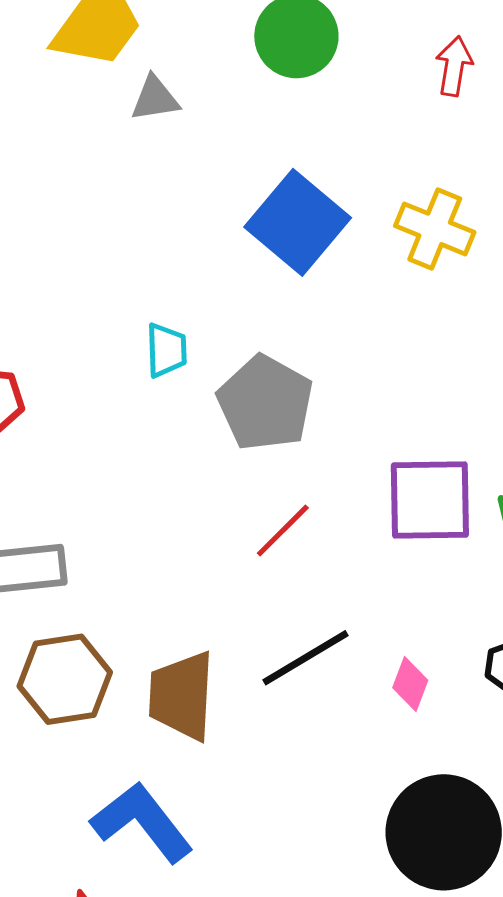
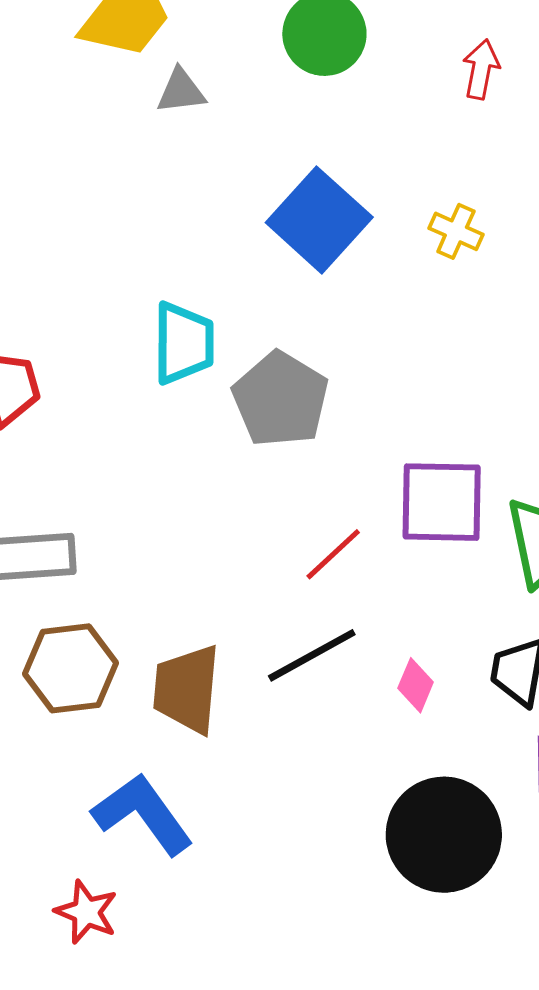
yellow cross: (435, 229) -> (456, 231), size x0.7
cyan trapezoid: (166, 350) -> (183, 343), size x1.5
red line: (283, 531) -> (333, 554), moved

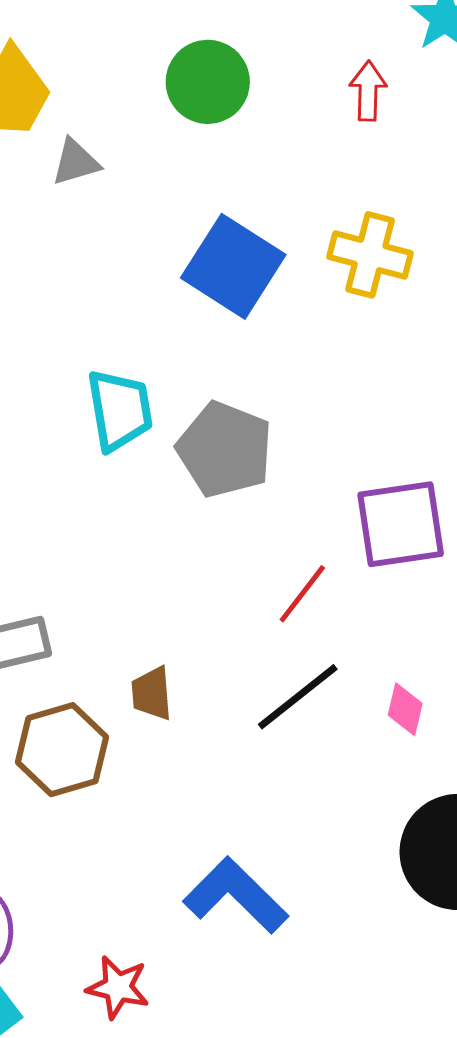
yellow cross: (456, 231) -> (370, 255), size x1.5
brown trapezoid: (187, 689) -> (152, 693), moved, size x0.6
blue L-shape: (143, 814) -> (236, 895), moved

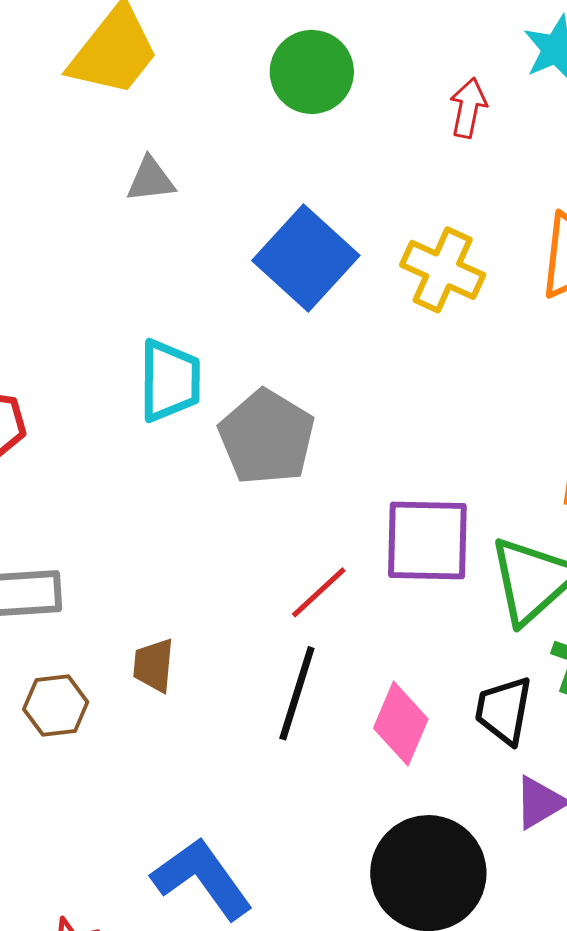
gray triangle: (76, 162) -> (151, 180), moved
black line: (298, 697) -> (297, 693), turned -44
pink diamond: (405, 709) -> (401, 724), size x1.5
brown hexagon: (62, 750) -> (56, 706), size x0.7

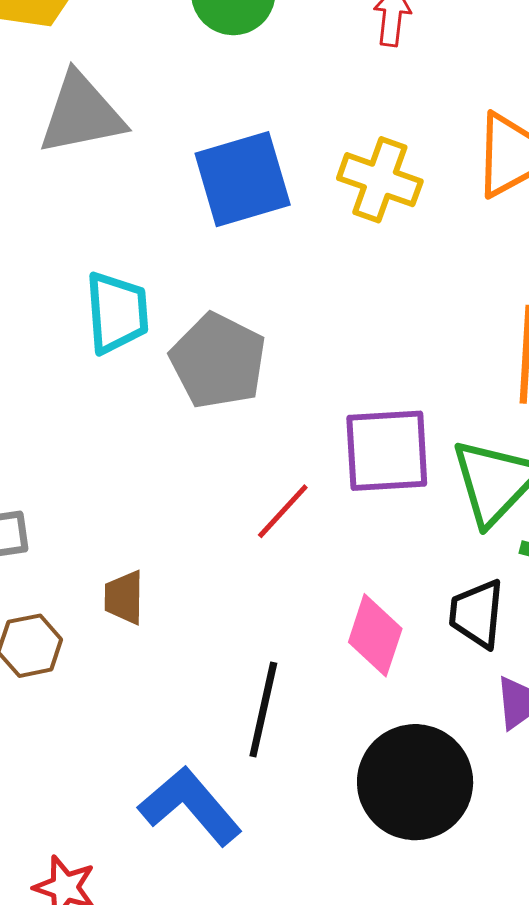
gray triangle: (151, 180) -> (81, 114), size x1.8
blue square: (306, 258) -> (243, 179), turned 36
black line: (297, 693) -> (263, 709), moved

